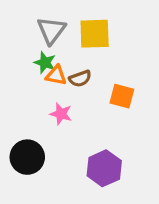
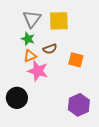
orange triangle: (56, 75) -> (30, 56), moved, turned -32
pink star: (61, 114) -> (38, 71), size x1.5
purple hexagon: (104, 168) -> (79, 105), moved

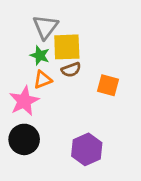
yellow square: (59, 21) -> (67, 47), moved
pink star: (38, 71) -> (24, 101), moved, turned 30
purple hexagon: (79, 105) -> (87, 149), moved

